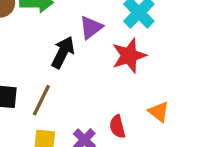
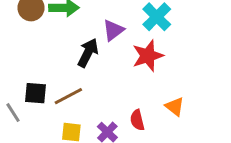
brown line: (41, 100) -> (68, 96), turned 36

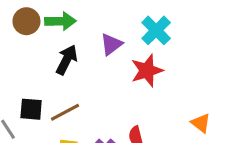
black arrow: (88, 53) -> (67, 60), moved
orange triangle: (175, 107) -> (201, 123), moved

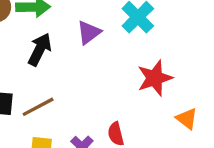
red star: (147, 71) -> (155, 78), moved

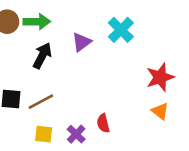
red star: (155, 78) -> (160, 77), moved

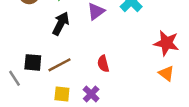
red star: (160, 77) -> (166, 43), turned 30
red semicircle: (103, 123) -> (103, 64), moved

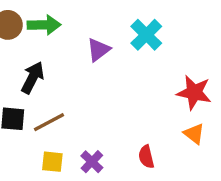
black arrow: (61, 24) -> (33, 78), moved
red semicircle: (103, 64) -> (146, 157), moved

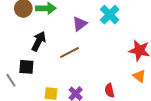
brown line: (49, 122) -> (69, 53), moved

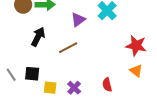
black square: (26, 67) -> (32, 74), moved

